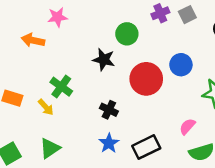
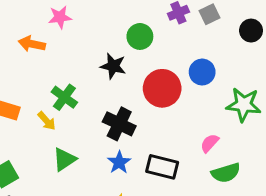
black cross: (109, 110) -> (119, 124), size x1.5
black rectangle: (146, 147) -> (162, 167), turned 40
green triangle: (50, 148) -> (64, 159), moved

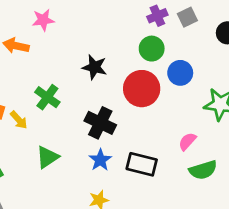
green circle: (140, 36) -> (152, 49), moved
yellow arrow: (47, 121) -> (19, 120), moved

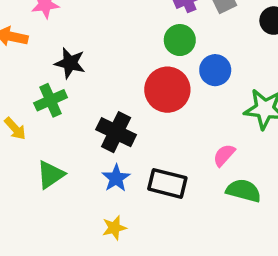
black star: (95, 67) -> (70, 63), moved
green cross: (47, 97) -> (51, 100), turned 30
green semicircle: (203, 170) -> (244, 191), turned -148

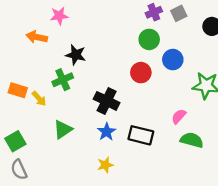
red circle: (167, 90) -> (141, 73), size x0.7

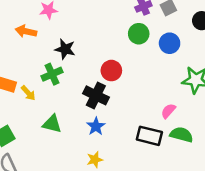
blue circle: (173, 60) -> (170, 43), moved
red circle: (141, 73) -> (111, 71), moved
green triangle: (63, 129) -> (52, 124), turned 48
black rectangle: (141, 135) -> (149, 136), moved

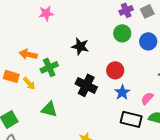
orange arrow: (26, 31) -> (28, 54), moved
black star: (65, 49) -> (80, 46), moved
red circle: (111, 71) -> (115, 70), moved
blue star: (96, 126) -> (122, 92), moved

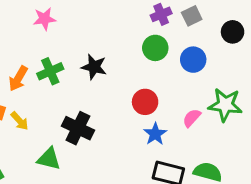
orange arrow: (28, 54) -> (18, 79), turned -72
green cross: (49, 67) -> (50, 71), moved
black cross: (86, 85) -> (78, 128), moved
pink semicircle: (147, 98) -> (192, 118), moved

